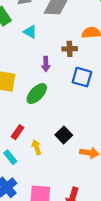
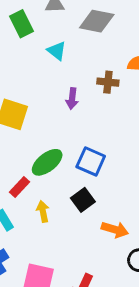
blue square: (82, 77) -> (91, 162), moved
green ellipse: (37, 94) -> (47, 162), moved

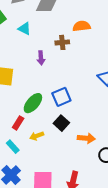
blue square: (91, 162) -> (61, 97), turned -36
yellow arrow: (43, 211) -> (37, 136), turned -88

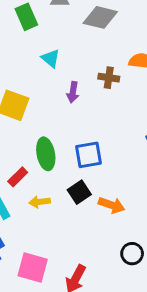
cyan triangle: (24, 29) -> (51, 58), moved
green ellipse: (33, 103) -> (46, 154), turned -65
orange arrow: (86, 138) -> (112, 205), moved

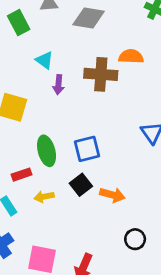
brown cross: (109, 78) -> (101, 74), size x1.6
purple arrow: (73, 92) -> (58, 85), moved
red rectangle: (18, 177) -> (22, 175), turned 30

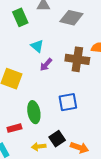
purple arrow: (58, 85) -> (46, 65), turned 32
blue square: (87, 149) -> (68, 102), moved
yellow arrow: (44, 197) -> (39, 146), moved

